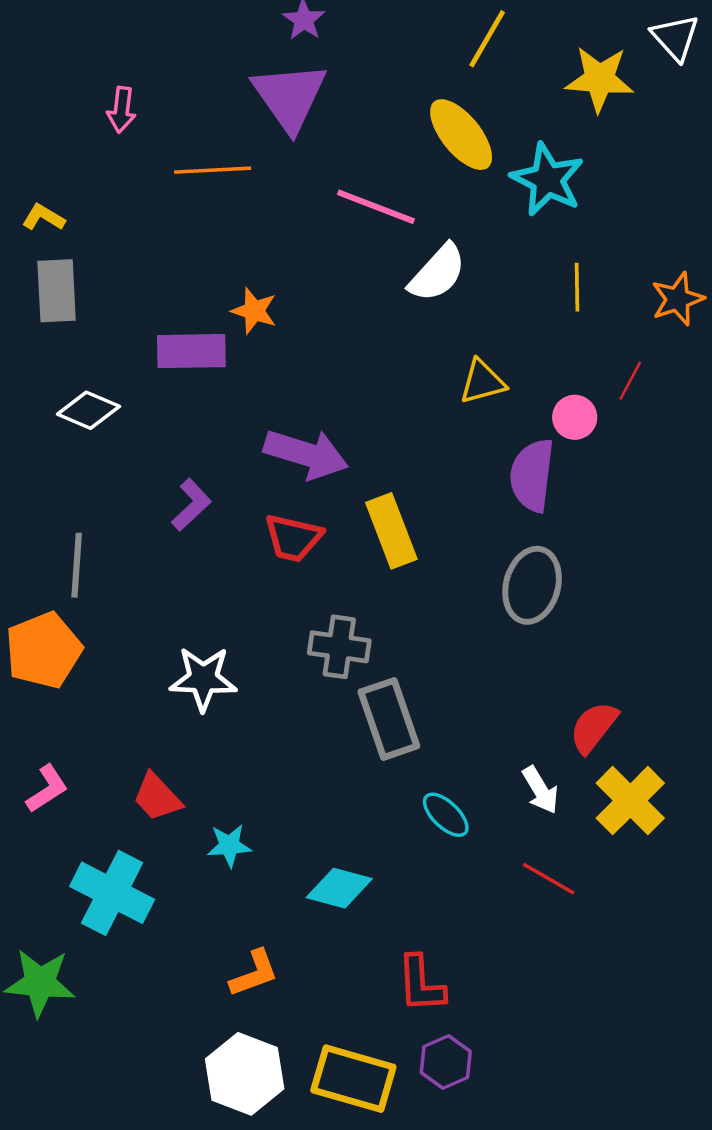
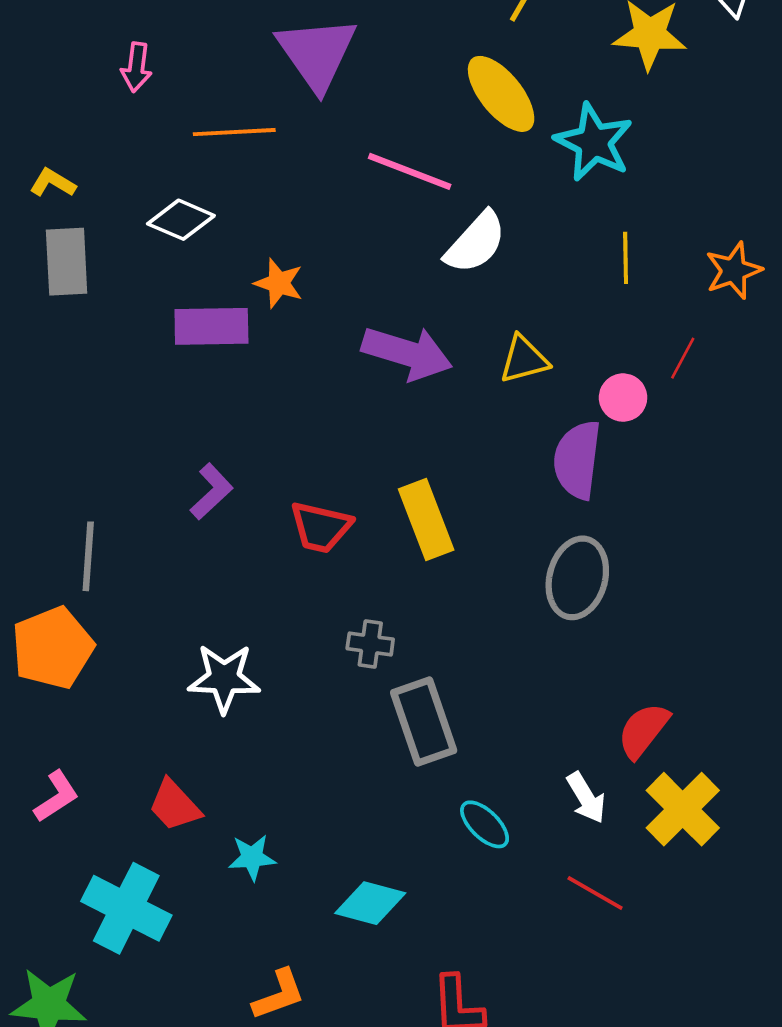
white diamond: (88, 410) -> (181, 220), moved
purple arrow: (306, 454) -> (407, 353), moved
gray cross: (339, 647) -> (370, 644), size x0.7

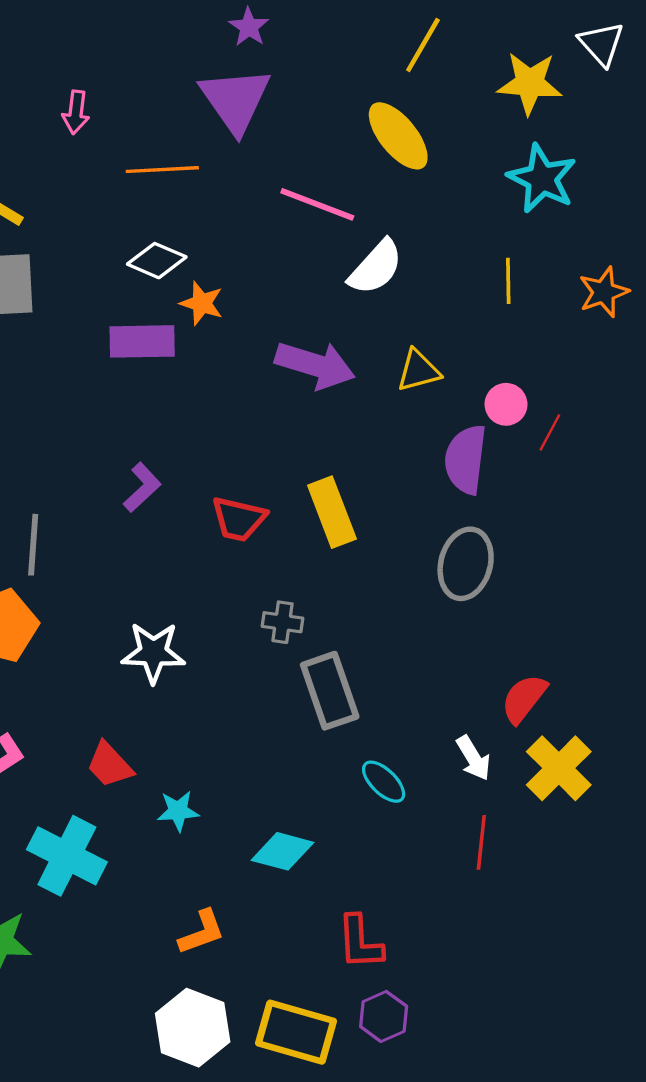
cyan star: (594, 142) -> (542, 179), moved
white diamond: (181, 220) -> (157, 261), moved
red line: (683, 358) -> (550, 432), moved
red line: (595, 893) -> (481, 842), turned 66

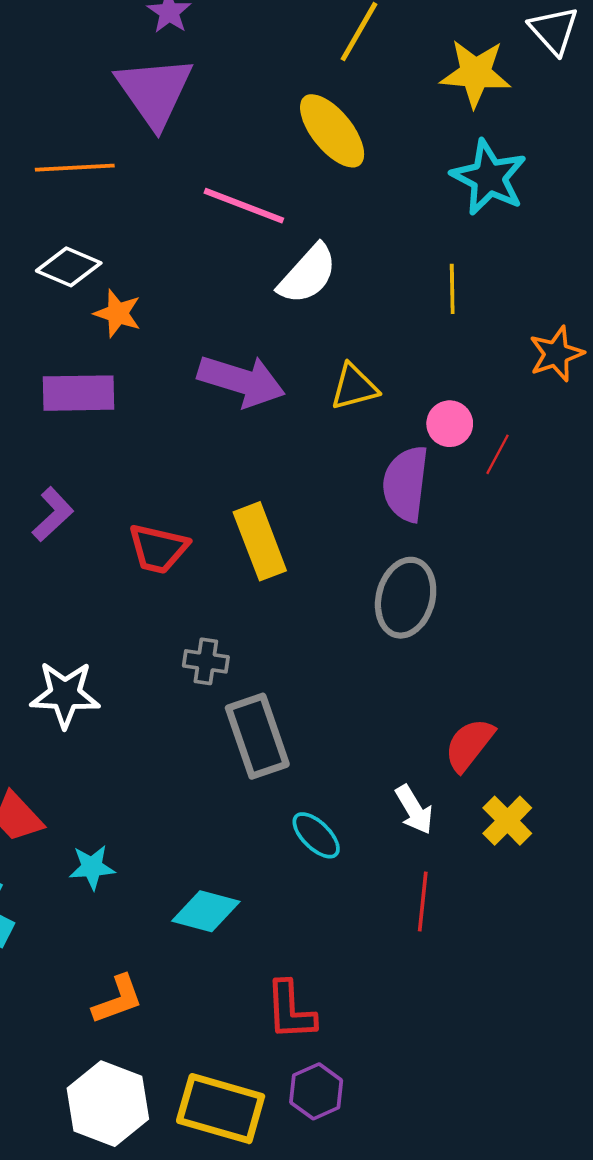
orange star: (604, 292) -> (556, 354), moved
purple rectangle: (142, 341) -> (78, 393), moved
yellow cross: (559, 768) -> (507, 821), size x0.7

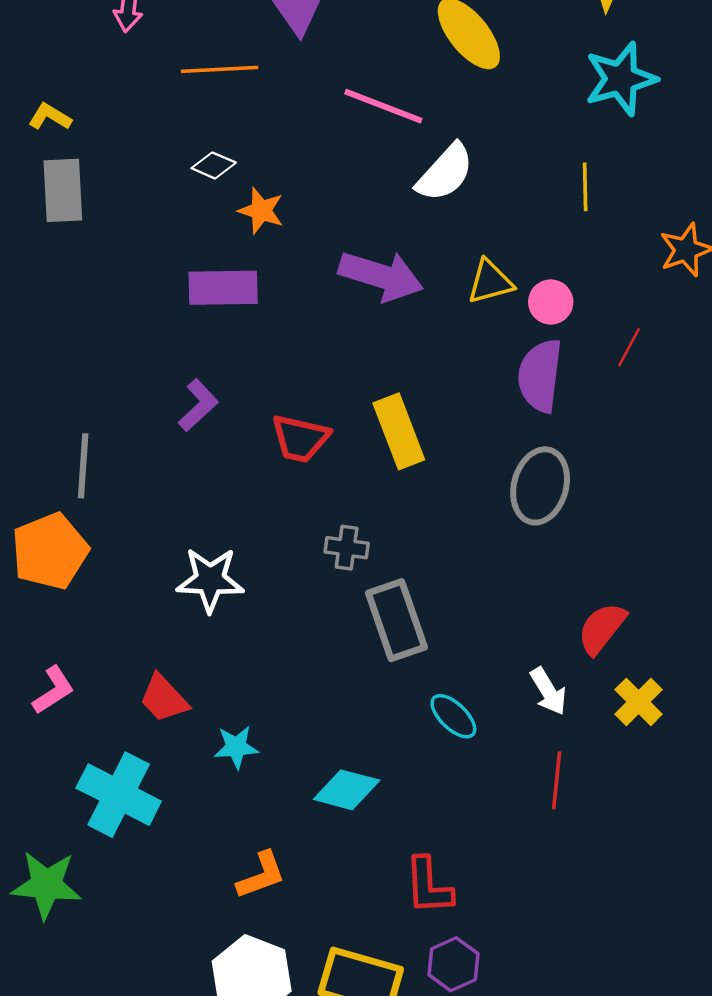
cyan star: (489, 177) -> (621, 79), turned 30
white diamond: (69, 267) -> (214, 165), size x0.7
pink circle: (450, 424) -> (551, 302), moved

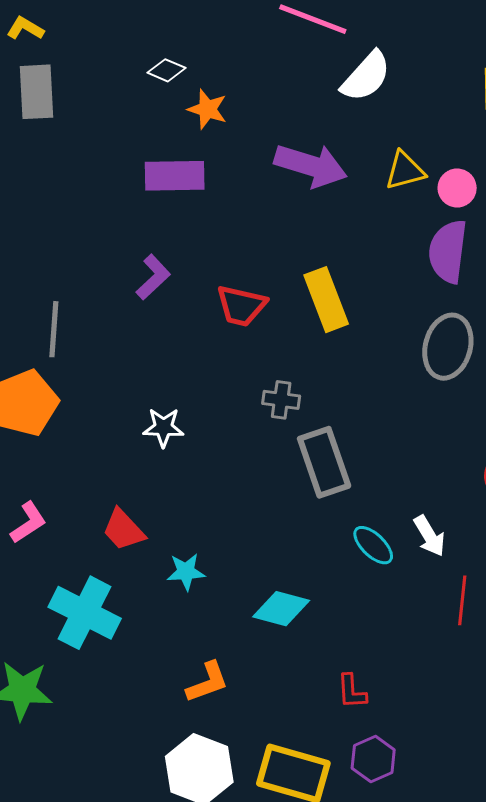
white star: (210, 580) -> (163, 427), size x0.7
white arrow: (548, 691) -> (429, 536), moved
red L-shape: (428, 886) -> (352, 691), size x0.7

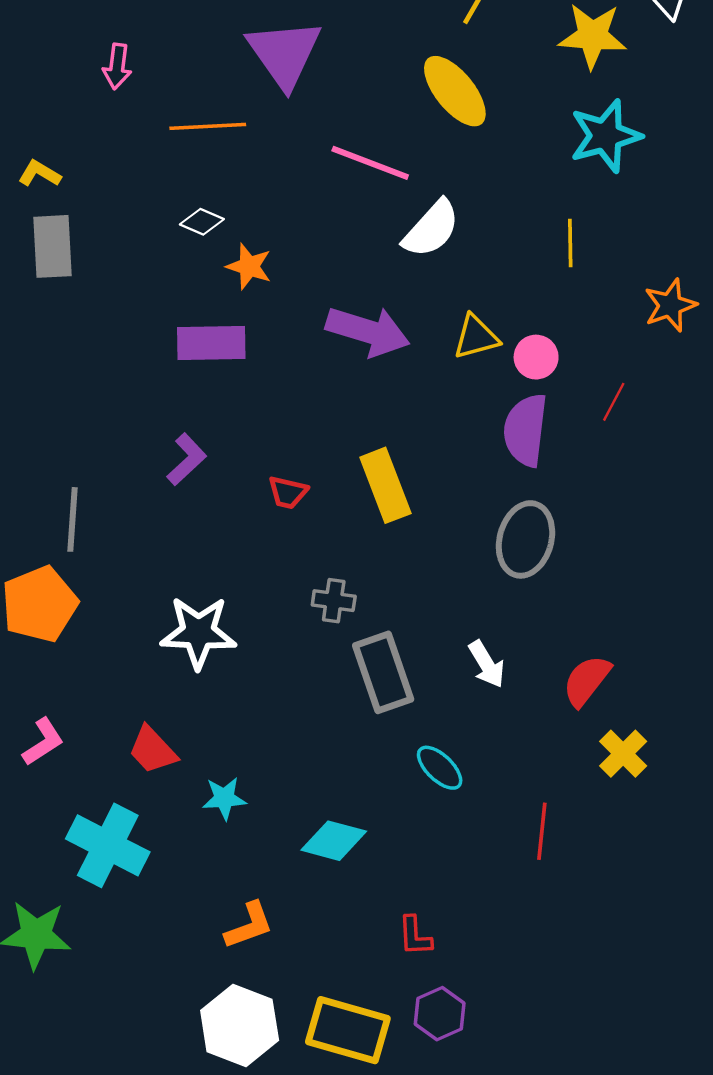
red trapezoid: (241, 306) -> (288, 492), size x0.7
white star: (163, 427) -> (198, 632), size x1.6
white arrow: (429, 536) -> (487, 664), moved

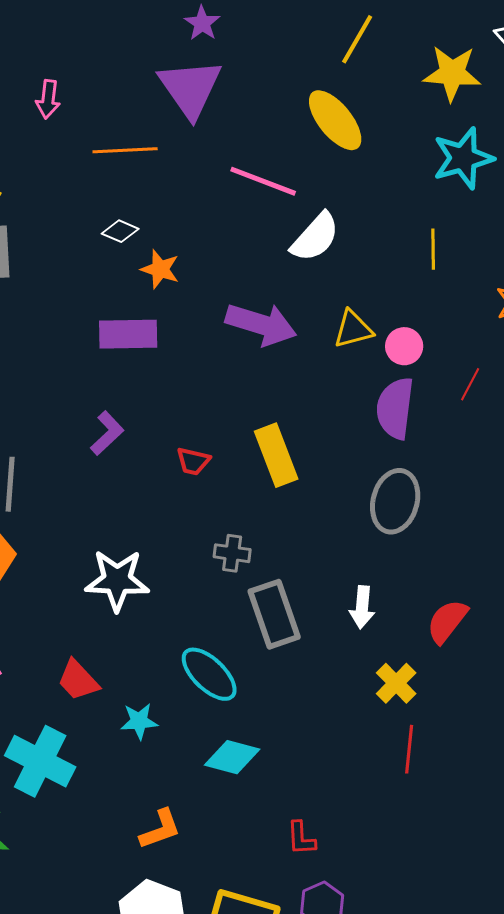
white arrow: (487, 664) -> (362, 607), turned 36
yellow cross: (623, 754) -> (396, 683), moved
cyan ellipse: (440, 768) -> (209, 674), moved, size x1.4

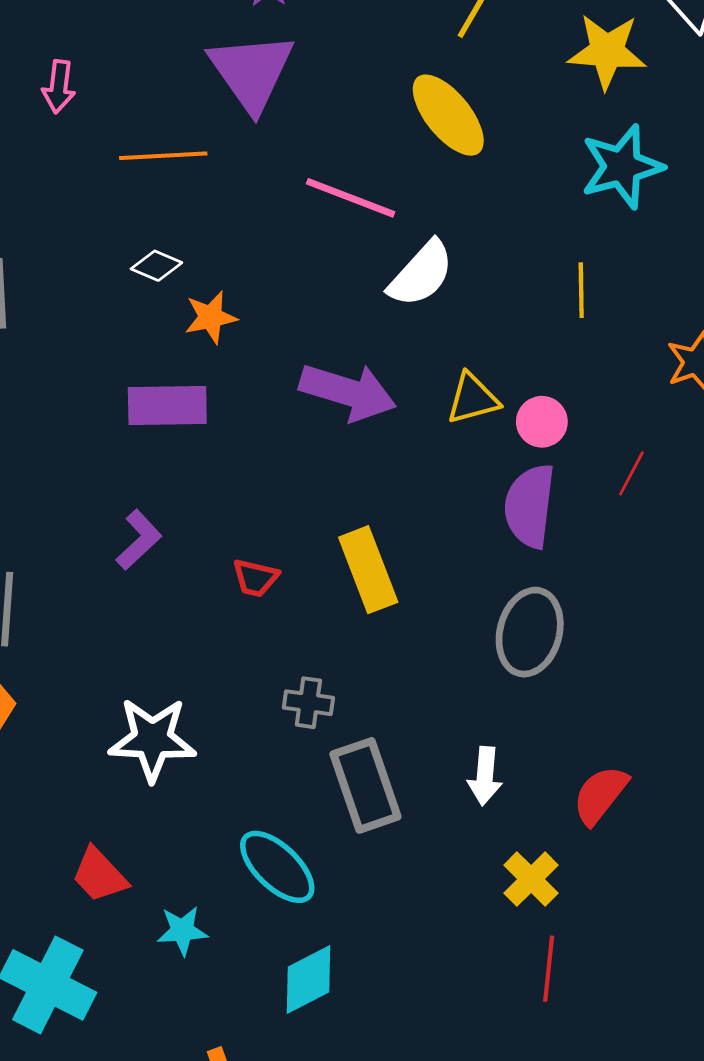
orange star: (160, 269) -> (211, 317), turned -30
cyan diamond: (232, 757) -> (308, 980), turned -42

